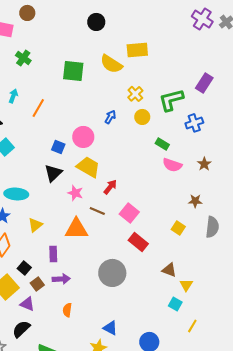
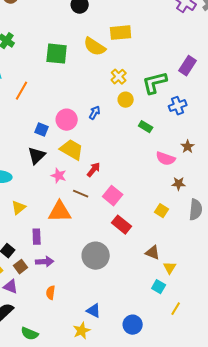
blue arrow: (110, 117) -> (95, 113), moved
pink semicircle: (172, 165) -> (166, 159), moved

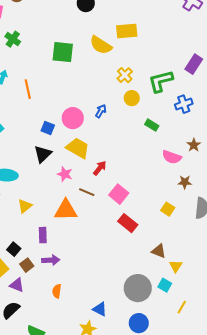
orange line: (22, 91) -> (28, 89), turned -42
gray circle: (96, 256) -> (138, 288), moved

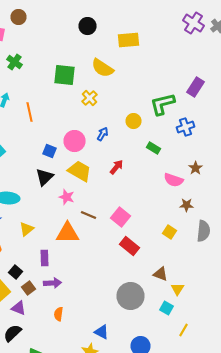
yellow rectangle: (127, 31) -> (128, 40), moved
yellow cross: (125, 75) -> (90, 98), moved
red arrow: (100, 168) -> (116, 167), moved
gray circle: (138, 288) -> (130, 296), moved

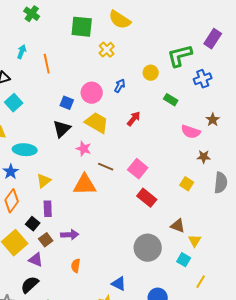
purple rectangle: (44, 258) -> (48, 209), moved

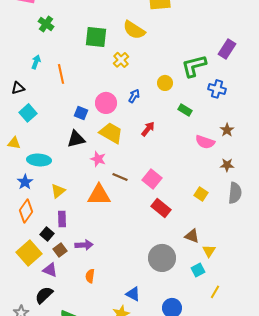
blue cross: (203, 79) -> (217, 89), turned 36
black triangle: (62, 129) -> (76, 139), turned 30
brown star: (204, 157) -> (227, 165), moved
cyan square: (184, 260) -> (198, 270), turned 32

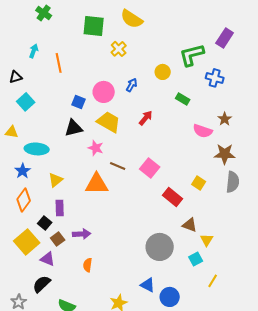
brown star: (227, 165) -> (225, 154), size x1.5
red rectangle: (161, 208) -> (173, 197), moved
blue triangle: (133, 294) -> (148, 285), moved

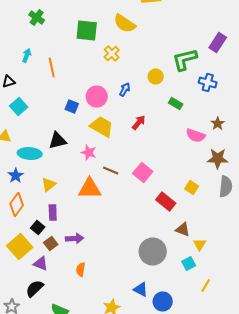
black triangle: (74, 128) -> (58, 140), moved

